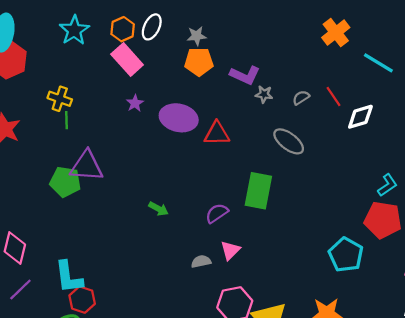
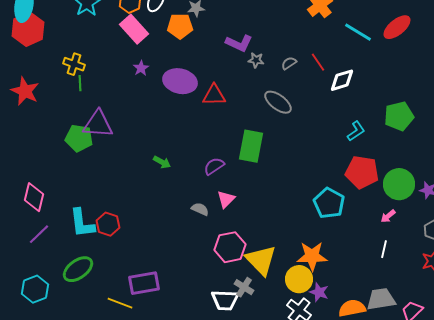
orange pentagon: (199, 62) -> (180, 26), moved
cyan L-shape: (387, 185) -> (356, 131), moved
gray semicircle: (201, 261) -> (200, 209), turned 36
red hexagon: (82, 300) -> (108, 224), moved

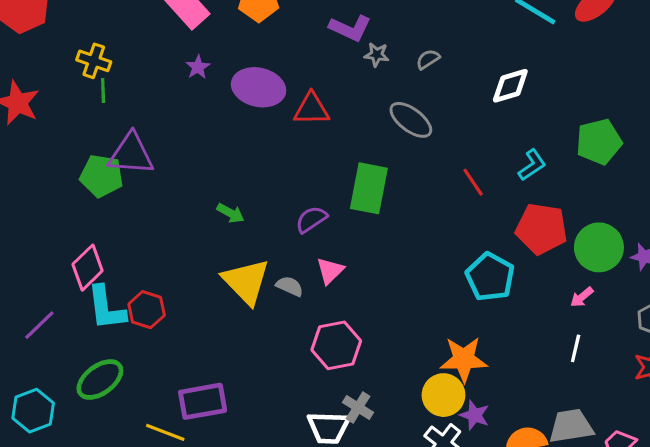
red line: (318, 62) -> (473, 182), moved
pink diamond: (34, 197) -> (88, 268), moved, turned 32
yellow triangle: (261, 260) -> (246, 282), moved

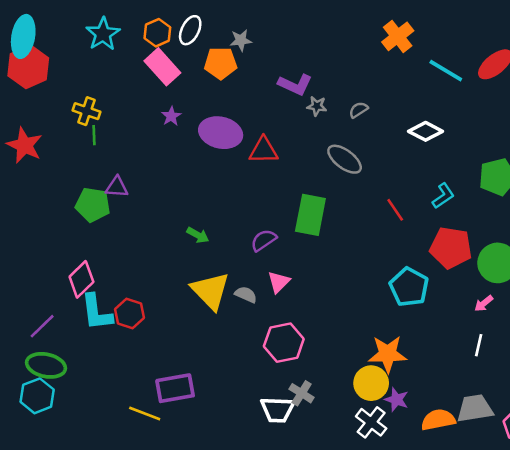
white diamond: (510, 86) -> (426, 131), turned 44
purple triangle: (131, 154) -> (117, 187), size x0.6
green ellipse: (100, 379) -> (46, 365), moved, turned 48

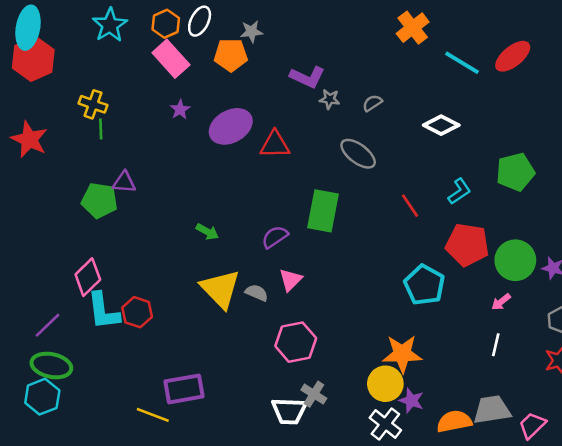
purple ellipse: (221, 133) -> (231, 126), turned -42

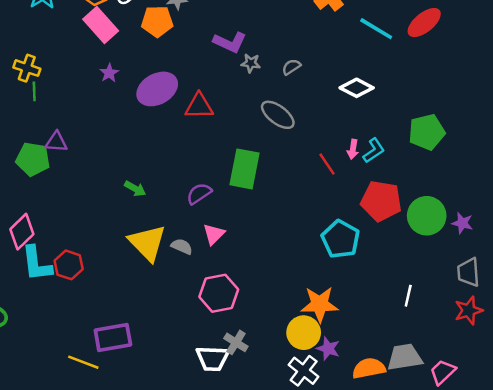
pink arrow: (501, 302) -> (353, 149), moved, turned -42

